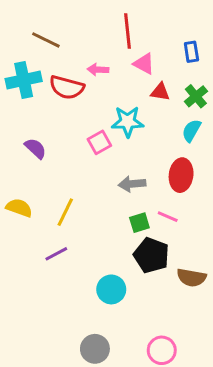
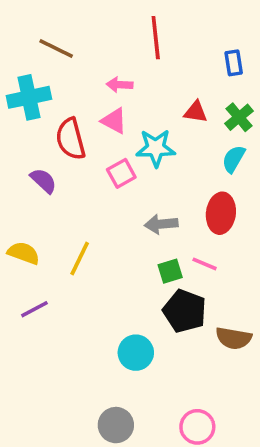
pink triangle: (144, 64) -> (114, 121), moved
red semicircle: (67, 87) -> (71, 139), moved, turned 60
purple line: (56, 254) -> (34, 309), moved

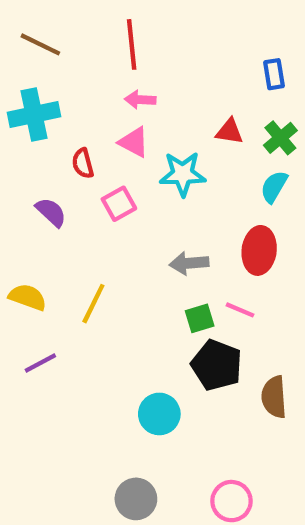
red line: (156, 38) -> (132, 44), moved
brown line: (56, 48) -> (40, 44), moved
red semicircle: (71, 139) -> (83, 163), size x0.6
pink square: (121, 173) -> (119, 204), moved
brown semicircle: (234, 338) -> (274, 397), turned 76

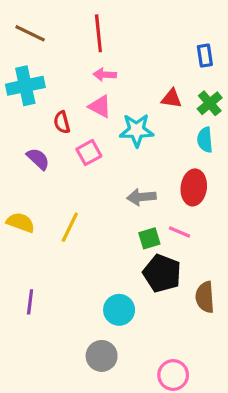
cyan semicircle: (274, 187) -> (205, 140), turned -35
purple line: (40, 363) -> (30, 302), moved, turned -55
gray circle: (136, 499) -> (102, 356), moved

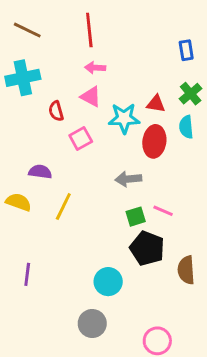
red triangle: (172, 98) -> (156, 104), moved
purple semicircle: (38, 159) -> (40, 172), moved, turned -35
red ellipse: (194, 187) -> (154, 141), moved

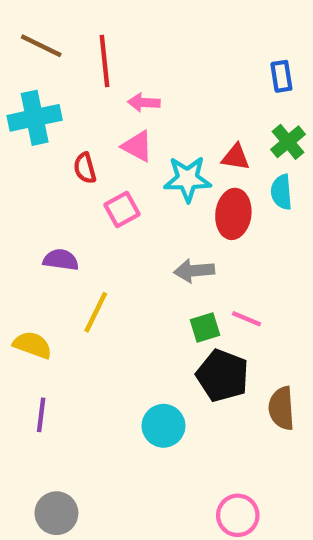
red line: (89, 30) -> (105, 61), moved
yellow semicircle: (19, 202) -> (32, 345), moved
gray circle: (92, 324) -> (56, 513), moved

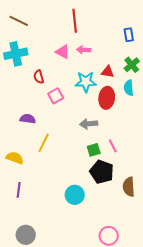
red line: (105, 61) -> (75, 21), moved
pink arrow: (144, 103) -> (84, 50), moved
pink triangle: (137, 146) -> (63, 52), moved
pink line: (246, 319) -> (113, 146), turned 40

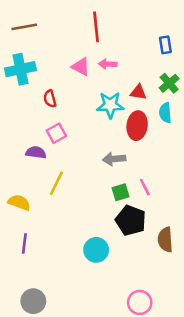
brown line: (19, 21) -> (24, 27), turned -36
pink square: (56, 96) -> (56, 133), moved

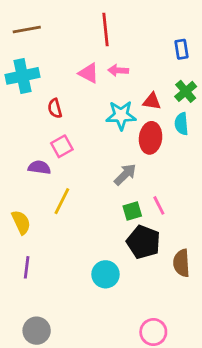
gray arrow: (114, 159) -> (125, 174), turned 140
yellow semicircle: (19, 202) -> (21, 222), turned 45

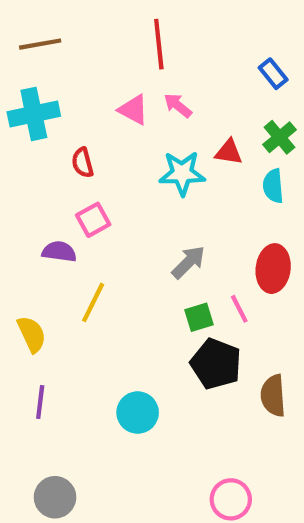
blue rectangle: (181, 49) -> (273, 74), turned -30
pink arrow: (118, 70) -> (178, 105), turned 36
red ellipse: (151, 138) -> (273, 269), moved
cyan circle: (106, 274) -> (138, 413), moved

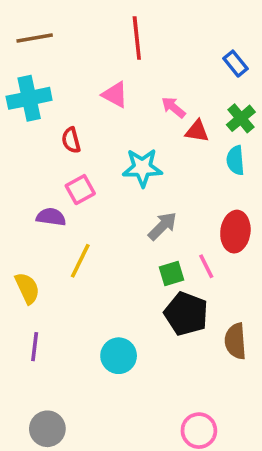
pink arrow: (178, 105) -> (173, 107), moved
cyan star: (182, 173) -> (142, 168), moved

